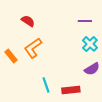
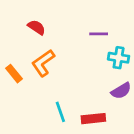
purple line: (85, 21) -> (99, 34), moved
cyan cross: (90, 44) -> (119, 58), turned -35

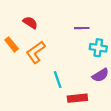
orange rectangle: (14, 74) -> (12, 44), moved
cyan line: (60, 112) -> (58, 80), moved

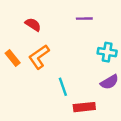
purple line: (82, 28) -> (84, 19), moved
orange rectangle: (12, 44) -> (13, 58), moved

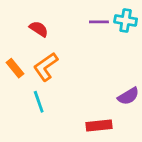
cyan cross: (107, 52) -> (126, 21), moved
cyan line: (63, 87) -> (39, 102), moved

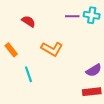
orange L-shape: (46, 67) -> (52, 49), moved, turned -115
red rectangle: (99, 126) -> (92, 92), moved

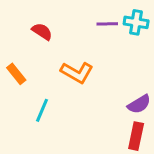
cyan line: (29, 74) -> (42, 110), turned 42
red rectangle: (92, 92) -> (136, 136), turned -72

